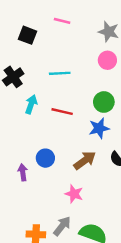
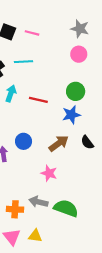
pink line: (62, 21) -> (32, 33), moved
cyan line: (60, 73) -> (24, 62), moved
gray arrow: (62, 226) -> (38, 202), turned -114

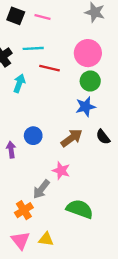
pink circle: (79, 54) -> (88, 53), moved, size x1.5
red line: (38, 100) -> (49, 68), moved
gray arrow: (38, 202) -> (41, 189), moved, turned -66
orange cross: (15, 209) -> (24, 210), turned -35

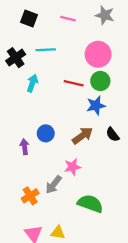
pink line: (42, 17) -> (68, 19), moved
red line: (49, 68) -> (74, 83), moved
pink star: (61, 171) -> (72, 167), turned -30
orange cross: (24, 210) -> (30, 196), moved

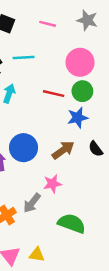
blue circle: (46, 133) -> (24, 148), size x1.5

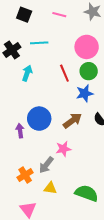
red line: (54, 94) -> (64, 73), turned 54
green semicircle: (72, 223) -> (87, 193), moved
yellow triangle: (37, 255) -> (50, 188), moved

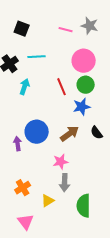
pink line: (59, 15) -> (66, 30), moved
gray arrow: (46, 165) -> (65, 183), moved, turned -36
yellow triangle: (50, 188) -> (48, 201), turned -40
green semicircle: (87, 193) -> (84, 206), turned -110

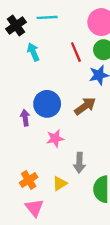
cyan arrow: (25, 87) -> (33, 52), turned -42
pink star: (61, 162) -> (55, 138), moved
orange cross: (23, 188) -> (29, 180), moved

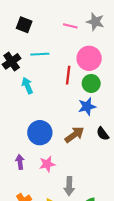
red line: (76, 52) -> (68, 75), moved, turned 30
purple arrow: (25, 118) -> (20, 162), moved

